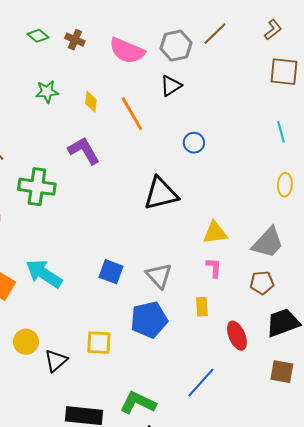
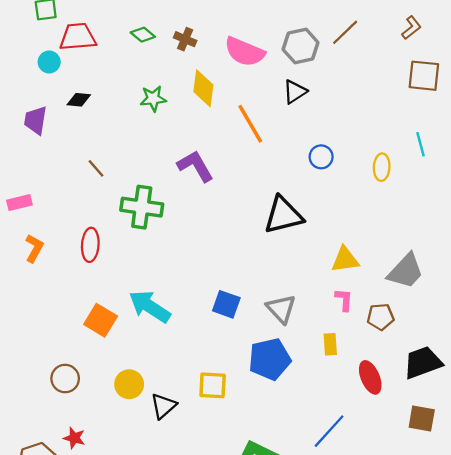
yellow diamond: (91, 102) -> (203, 88), moved, size x1.5
yellow ellipse: (285, 185) -> (382, 167), moved
brown pentagon: (262, 283) -> (381, 317), moved

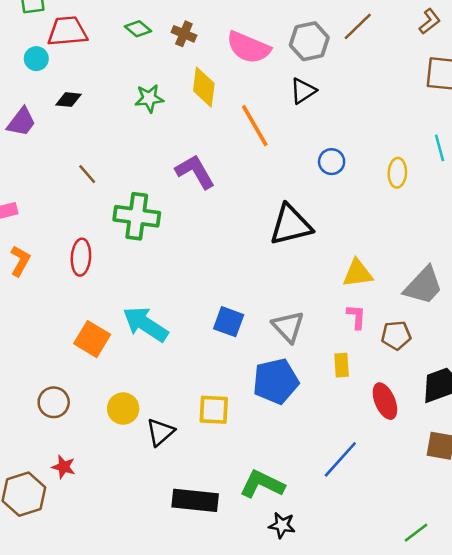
purple trapezoid: (35, 120) -> (21, 122), turned -152

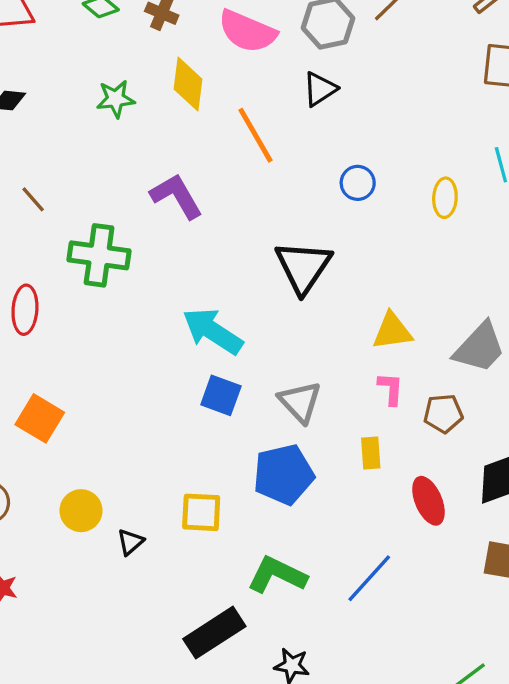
black triangle: (291, 225) -> (303, 267), turned -42
cyan arrow: (145, 324) -> (213, 331), moved
black triangle: (160, 432) -> (130, 542), size x0.7
green L-shape: (262, 484) -> (277, 575), moved
black rectangle: (195, 500) -> (214, 633), moved, turned -39

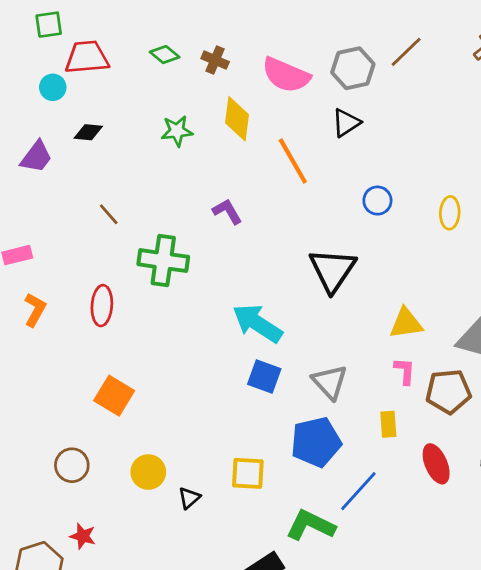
purple L-shape: (176, 196) -> (227, 211), size x0.7
brown pentagon: (443, 413) -> (448, 392), size x1.4
blue line: (369, 578) -> (358, 491), moved

